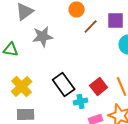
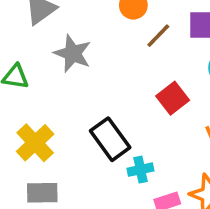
gray star: (43, 36) -> (73, 53), turned 30
red square: (99, 86) -> (173, 98), moved

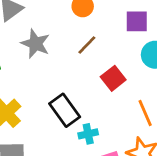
brown line: (158, 36) -> (87, 45), moved

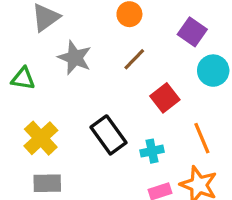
purple square: (137, 21) -> (192, 32), turned 35
cyan cross: (88, 134) -> (152, 151), moved

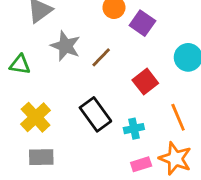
purple square: (192, 32) -> (142, 23), moved
brown line: (134, 59) -> (101, 57), moved

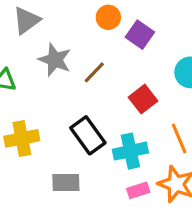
yellow cross: (36, 117) -> (22, 138), turned 32
cyan cross: (134, 129) -> (130, 151), size x1.5
gray rectangle: (41, 157) -> (66, 182), moved

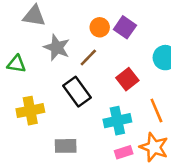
orange circle: (108, 17) -> (100, 27), moved
gray triangle: (27, 20) -> (34, 16), turned 45
black rectangle: (88, 135) -> (77, 92), moved

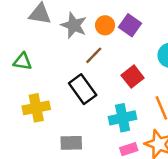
gray star: (57, 47) -> (74, 25), moved

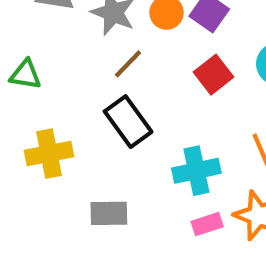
brown line: (94, 55) -> (128, 64), moved
red square: (133, 77) -> (213, 75), moved

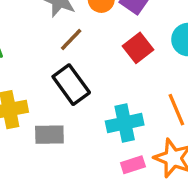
gray rectangle: (109, 213) -> (49, 135), moved

